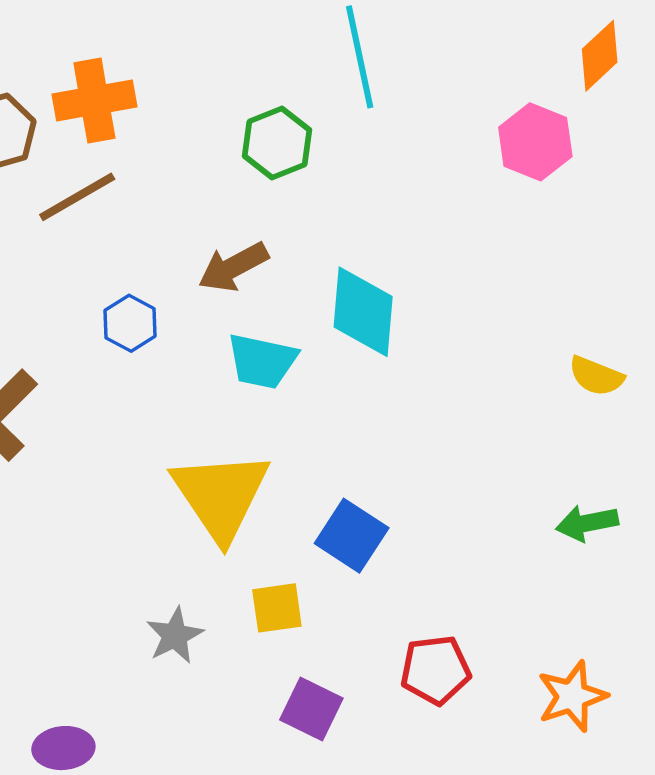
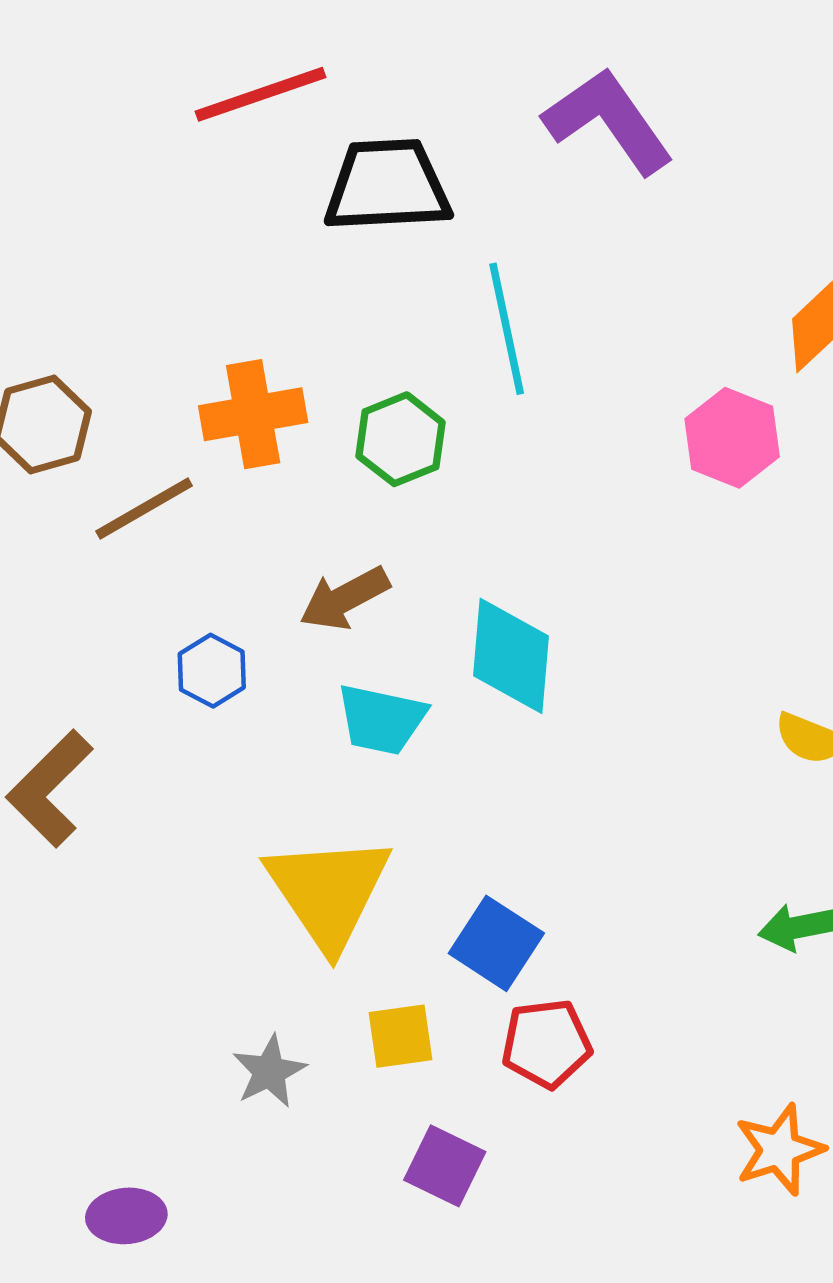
orange cross: (94, 100) -> (253, 414), moved
red pentagon: (435, 670) -> (546, 1044), moved

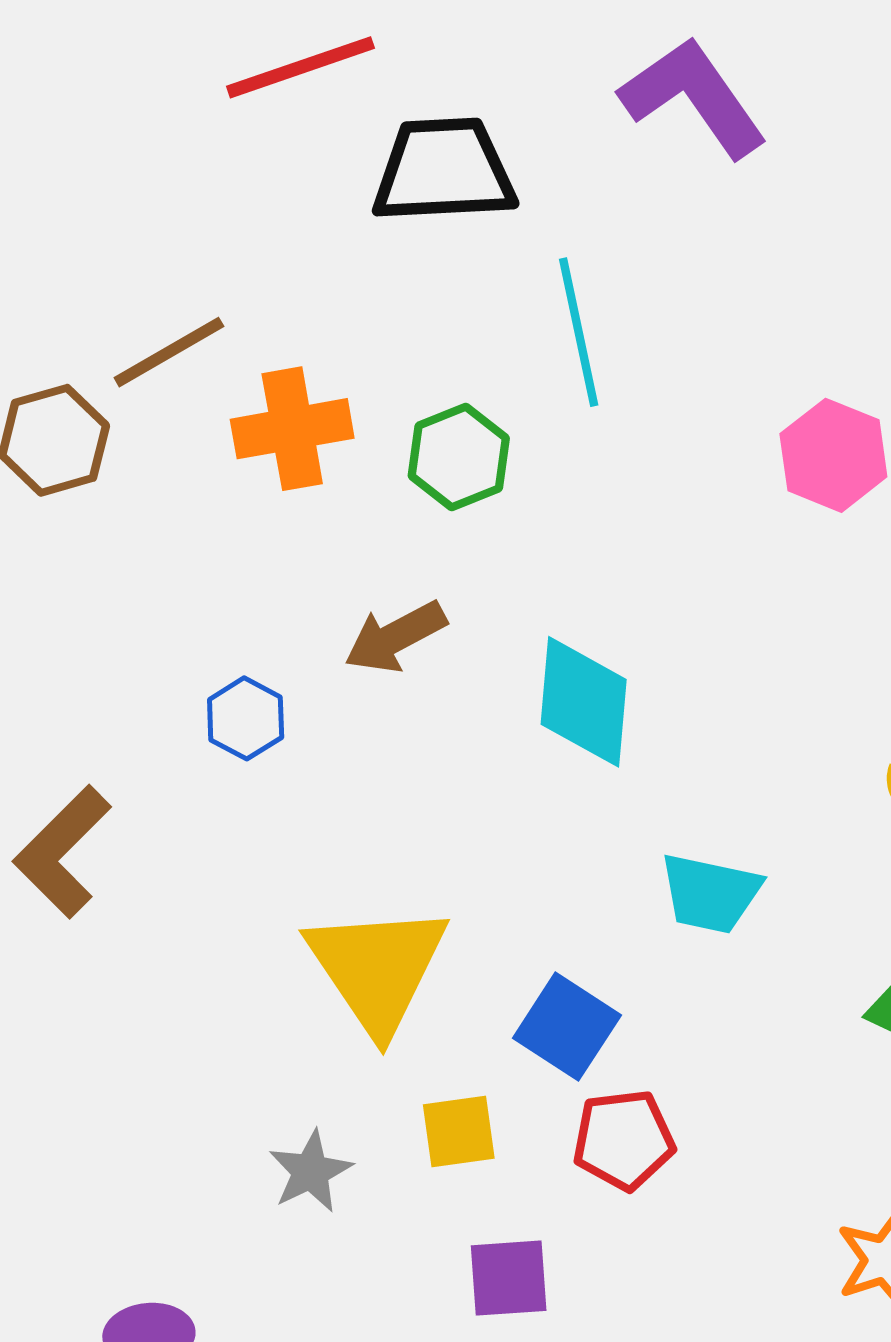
brown line: (144, 508) -> (169, 352), moved
cyan trapezoid: (381, 719) -> (710, 893), moved
purple square: (445, 1166) -> (509, 1278), turned -30

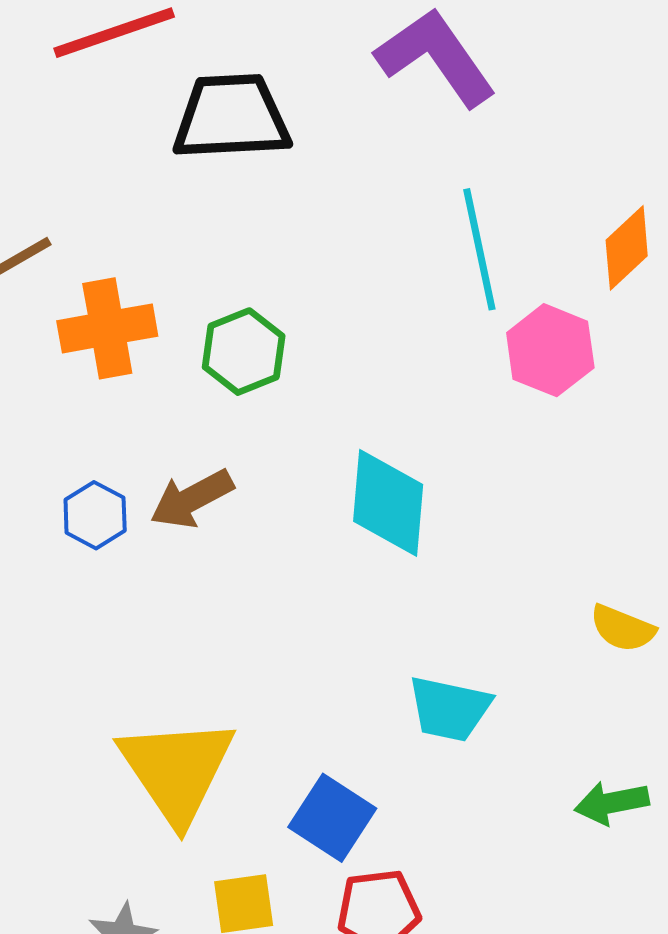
cyan line: (579, 332) -> (479, 249), moved
cyan diamond: (584, 702) -> (388, 503), moved
blue hexagon: (246, 718) -> (95, 515), moved

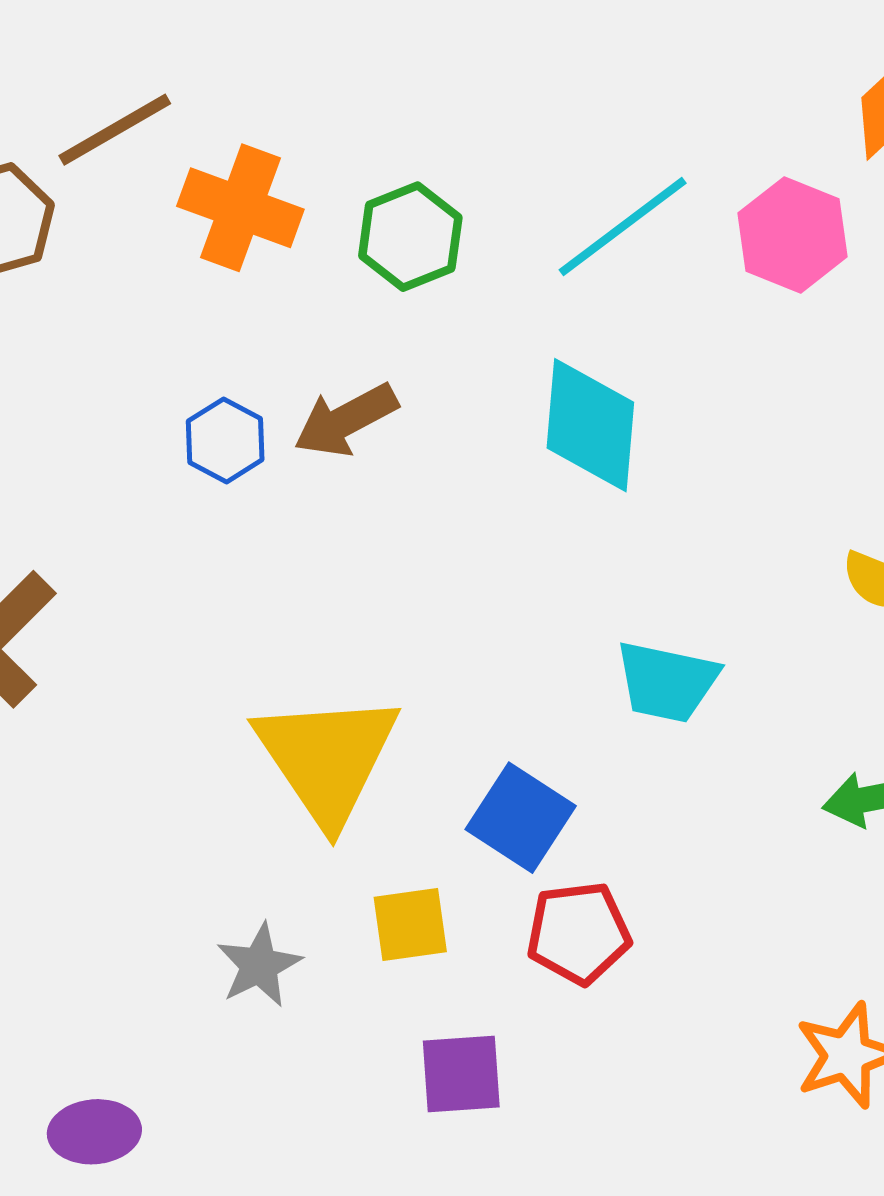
cyan line: (479, 249) -> (623, 226), moved, turned 65
orange cross: (107, 328) -> (240, 208), turned 30

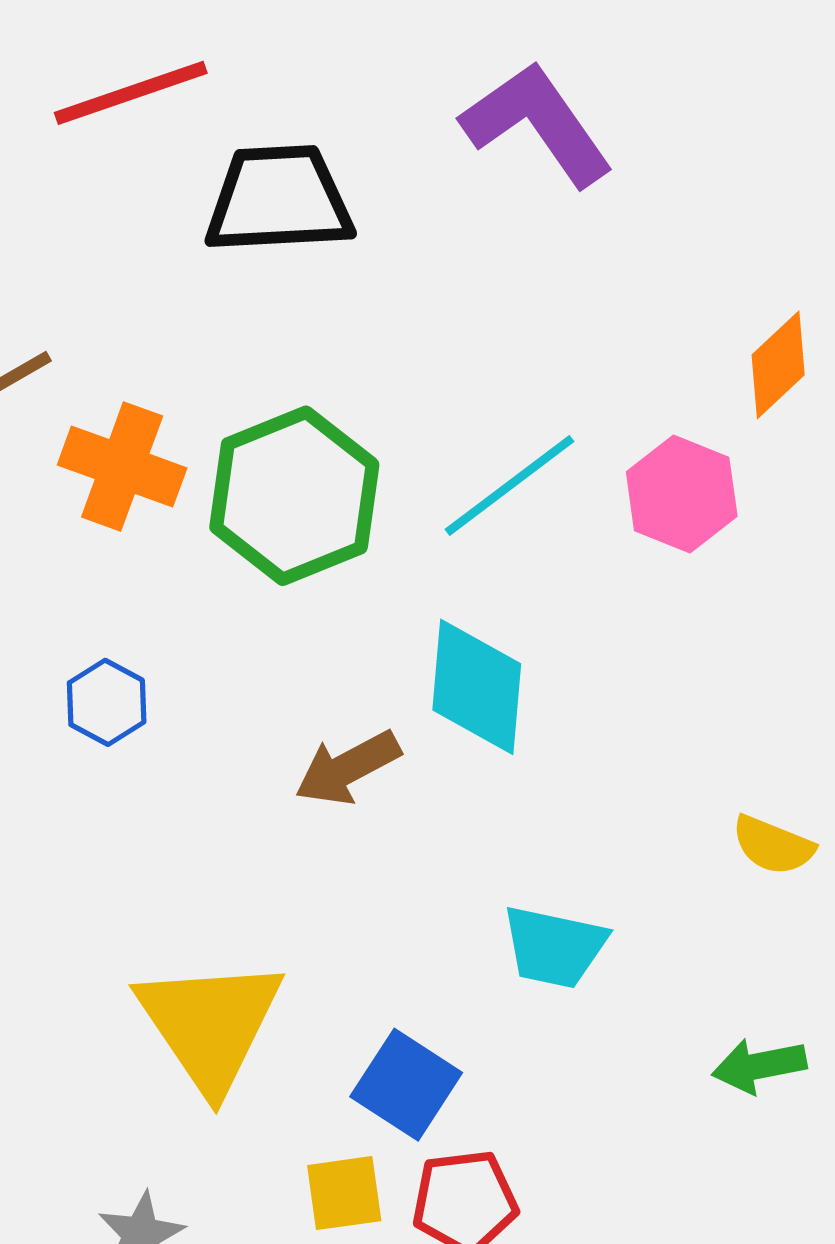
green hexagon: (410, 237) -> (294, 496), size x1.6
brown arrow: (346, 420) -> (348, 768), moved
yellow square: (410, 925) -> (344, 1193), moved

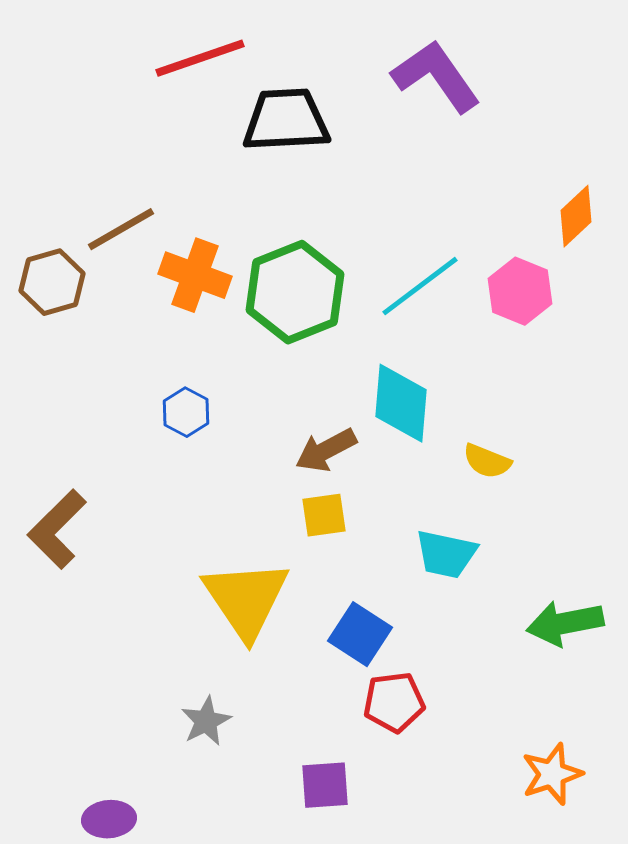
yellow semicircle: (773, 845) -> (487, 461), moved
green arrow: (759, 1066) -> (565, 623), size x1.4
yellow square: (344, 1193) -> (324, 515), moved

